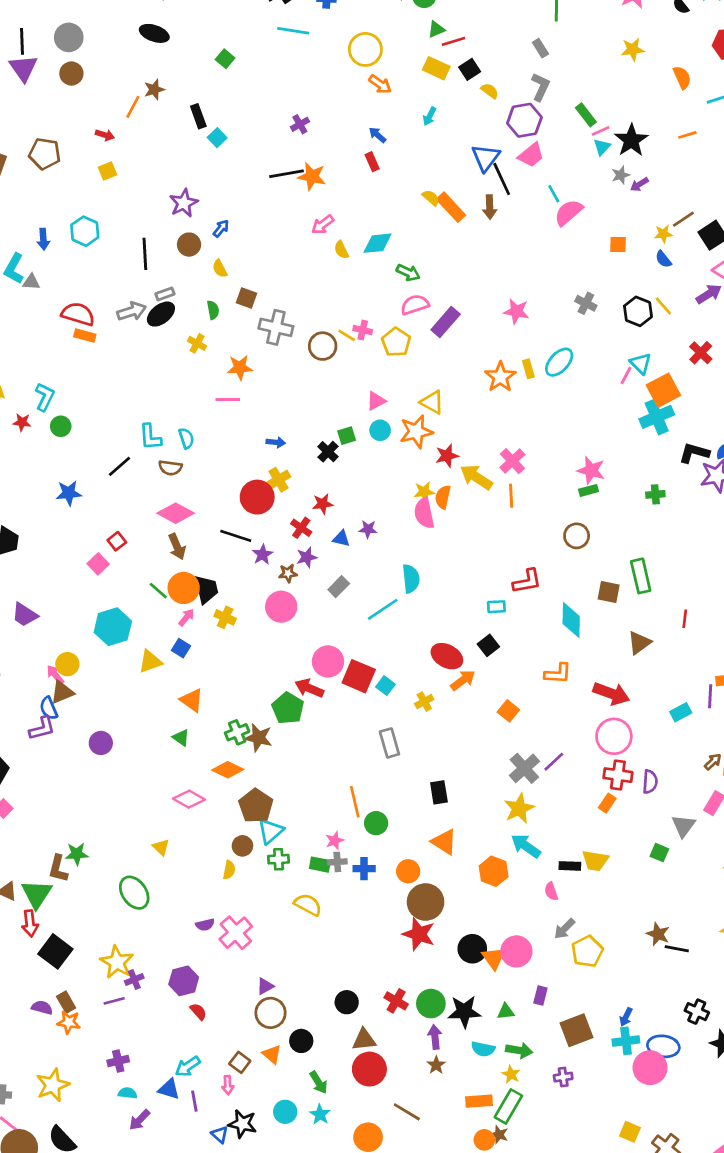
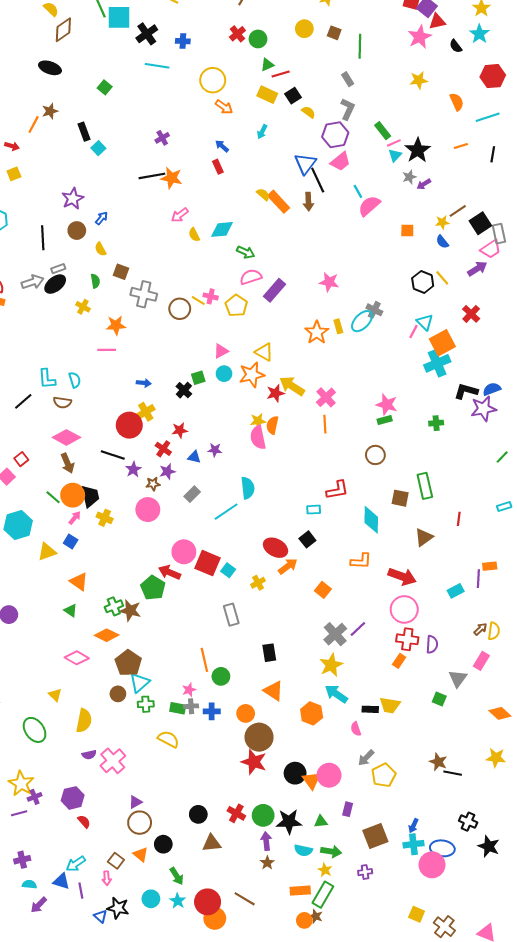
gray cross: (586, 303) -> (374, 310), moved
yellow arrow: (476, 477) -> (292, 386), moved
yellow semicircle: (229, 870) -> (84, 721), moved, size x1.6
red circle: (369, 1069) -> (208, 902), moved

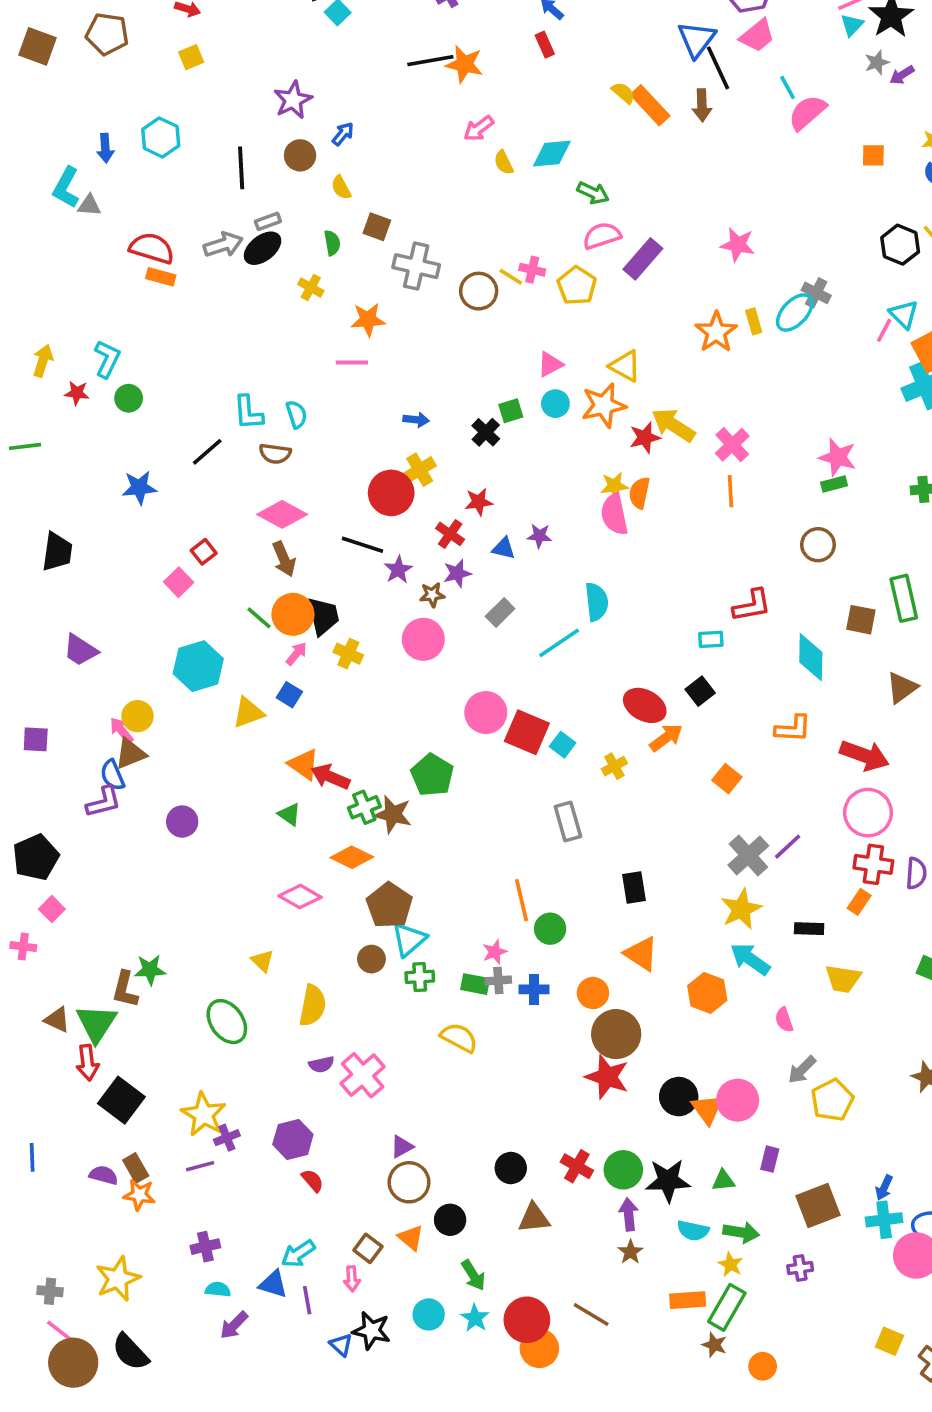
red arrow: (169, 572) -> (330, 777), moved
black rectangle: (370, 709) -> (809, 929), moved
orange circle: (304, 920) -> (763, 1366), moved

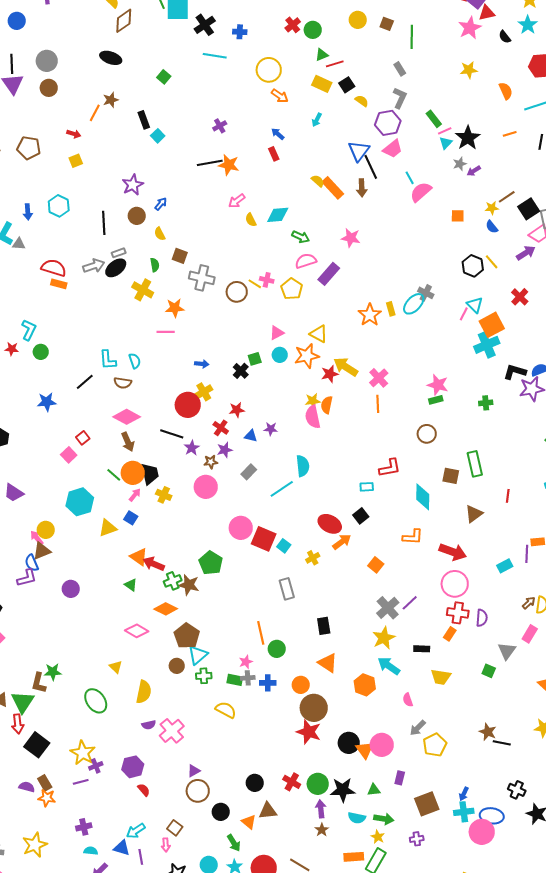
pink star: (738, 245) -> (351, 238), moved
yellow cross: (311, 288) -> (143, 290), size x1.5
orange triangle: (411, 1238) -> (249, 822), moved

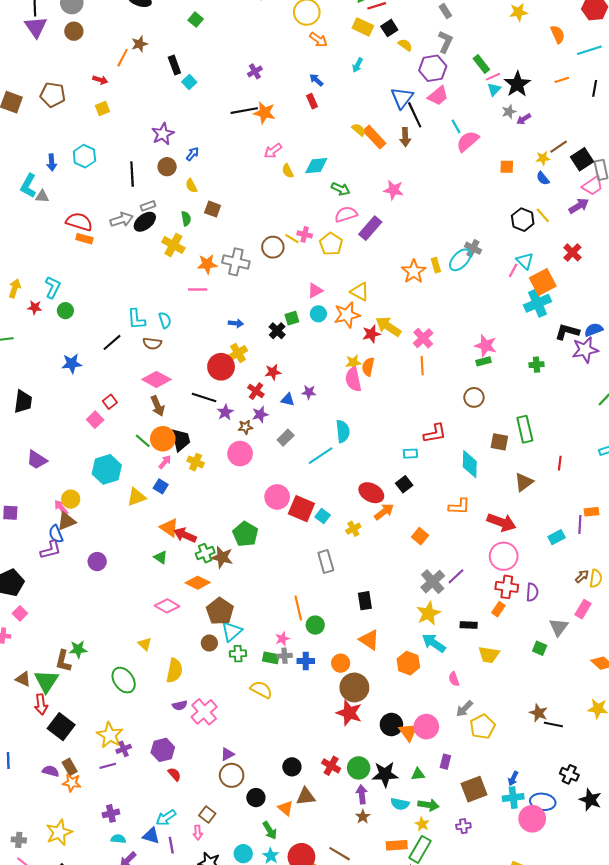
gray cross: (202, 278) -> (236, 262), moved

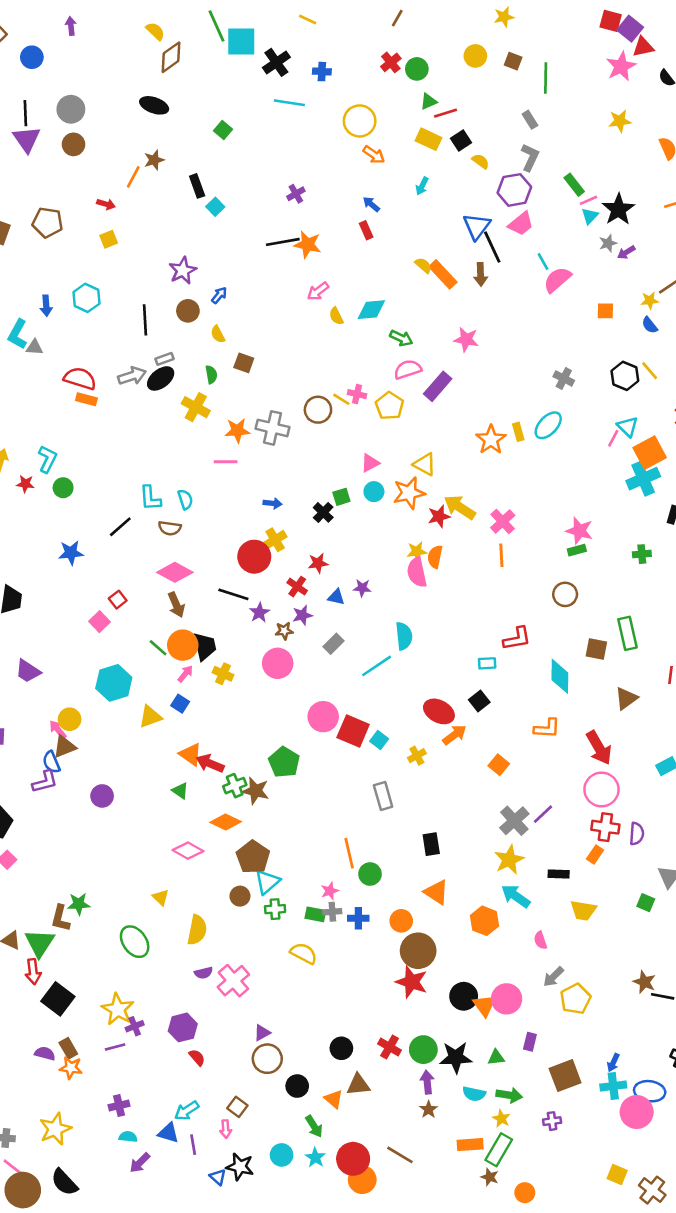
gray cross: (473, 248) -> (564, 378), moved
red arrow: (502, 522) -> (599, 748), turned 40

